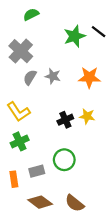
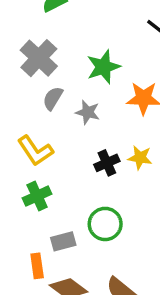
green star: (75, 36) -> (103, 67), moved
gray star: (53, 76) -> (88, 112), moved
orange rectangle: (14, 179) -> (37, 266), moved

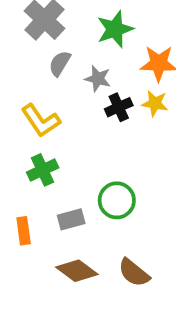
yellow star: (140, 158) -> (155, 103), moved
black cross: (107, 163) -> (119, 107), moved
orange rectangle: (37, 266) -> (24, 231), moved

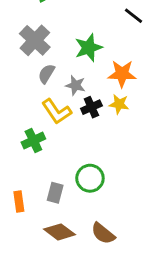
yellow L-shape: (41, 120) -> (57, 111), moved
green cross: (43, 170) -> (33, 140), moved
gray rectangle: (71, 219) -> (55, 193), turned -60

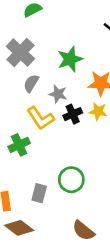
brown diamond: (60, 232) -> (19, 228), moved

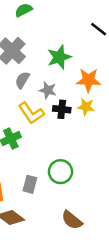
black cross: (73, 114) -> (62, 109), turned 30

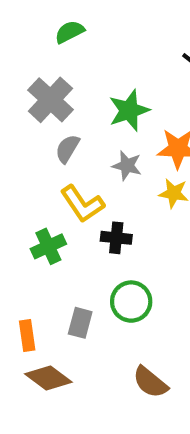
gray star: (48, 90) -> (127, 166), moved
black cross: (62, 109) -> (116, 238), moved

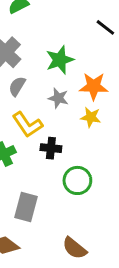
green circle: (131, 302) -> (77, 180), moved
gray rectangle: (80, 323) -> (26, 207), size x1.4

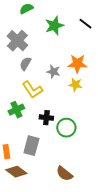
green star: (60, 60) -> (54, 26), moved
black cross: (51, 148) -> (46, 118), moved

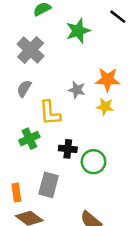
black line: (85, 24) -> (118, 17), moved
gray semicircle: (25, 64) -> (24, 89), moved
yellow L-shape: (32, 90) -> (50, 113), turned 30

